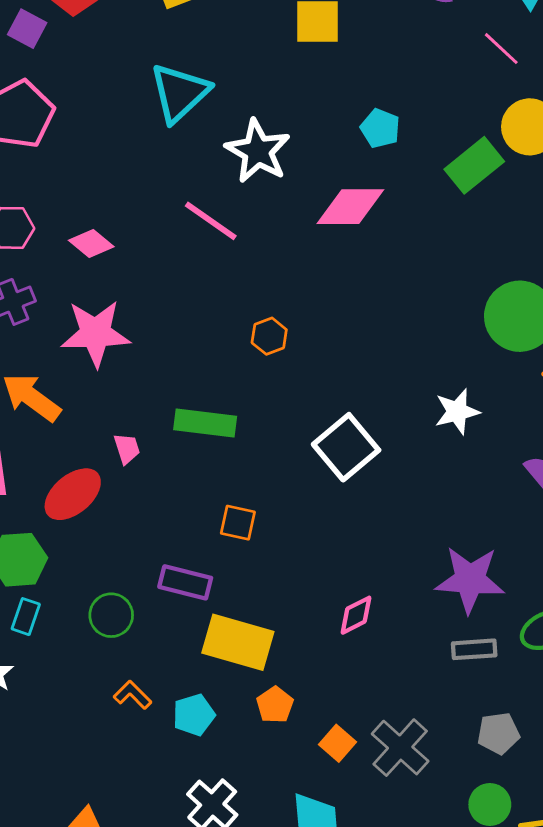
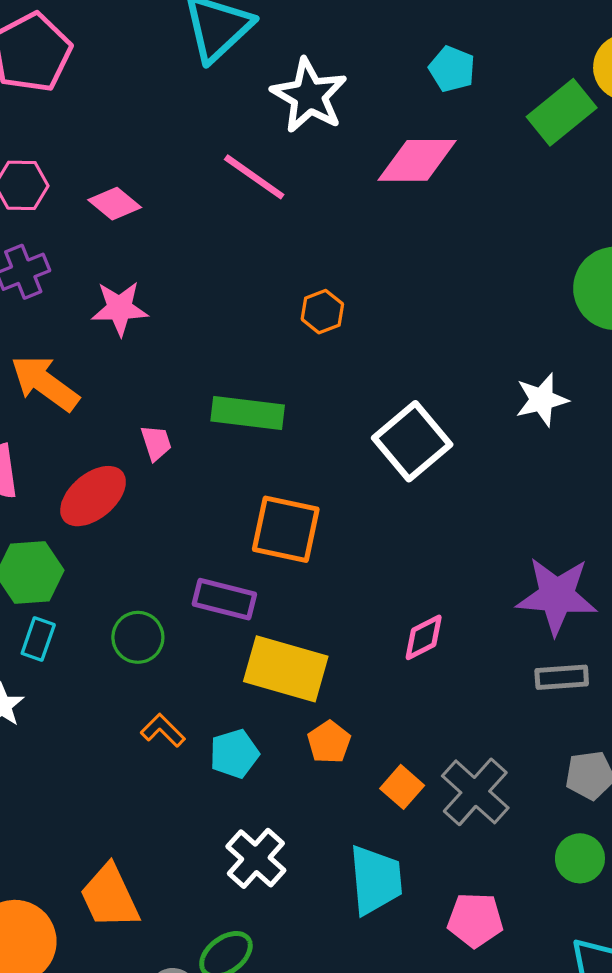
pink star: (96, 333) -> (120, 308), size x0.7
orange square: (238, 523) -> (286, 529), size x1.6

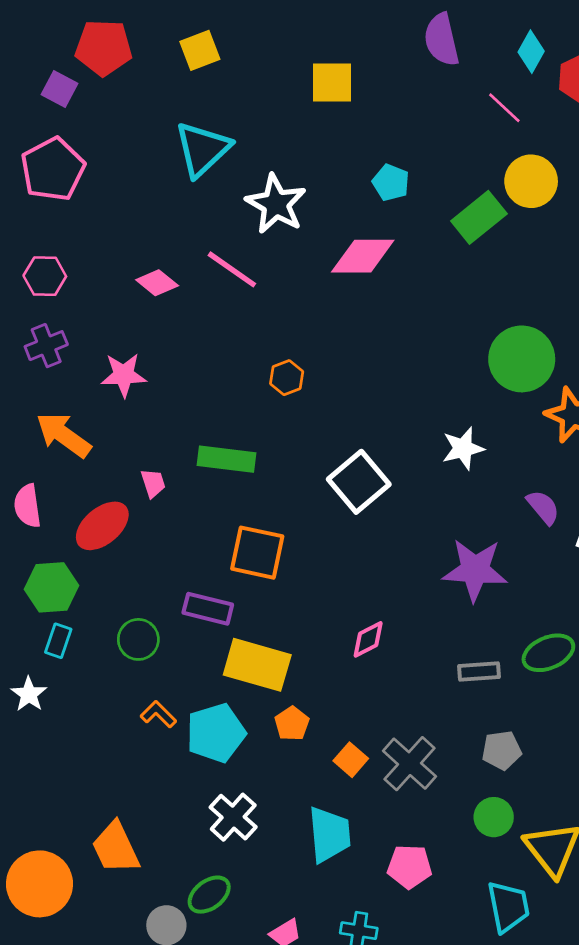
pink diamond: (115, 204) -> (157, 283), moved
purple star: (557, 596) -> (475, 570), moved
cyan pentagon: (234, 754) -> (216, 733), size x1.5

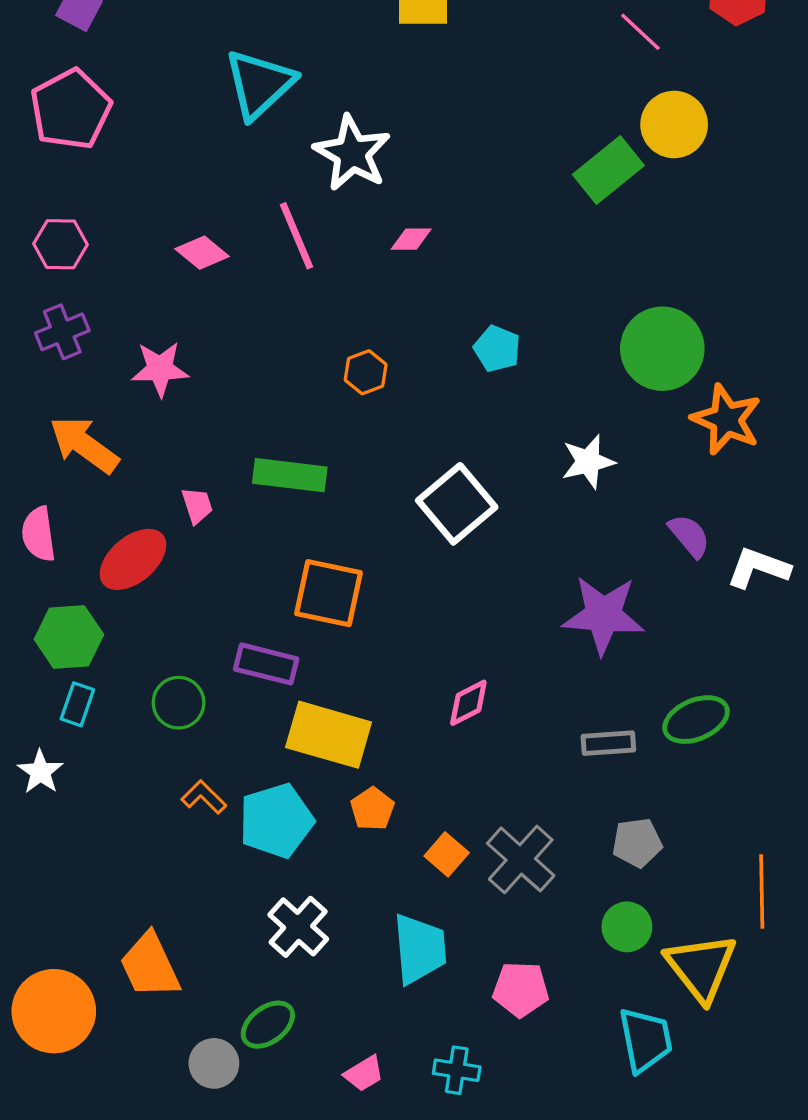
cyan pentagon: (391, 183) -> (497, 349), moved
pink diamond: (363, 256) -> (411, 239), moved, size x0.5
pink line: (232, 269) -> (297, 236), turned 32

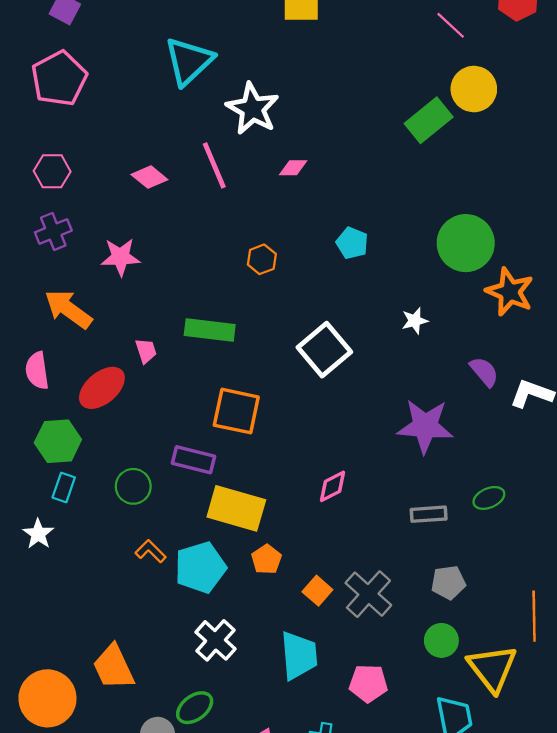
white star: (588, 462) -> (415, 321), size x0.7
green ellipse: (696, 720) -> (489, 498), size x0.7

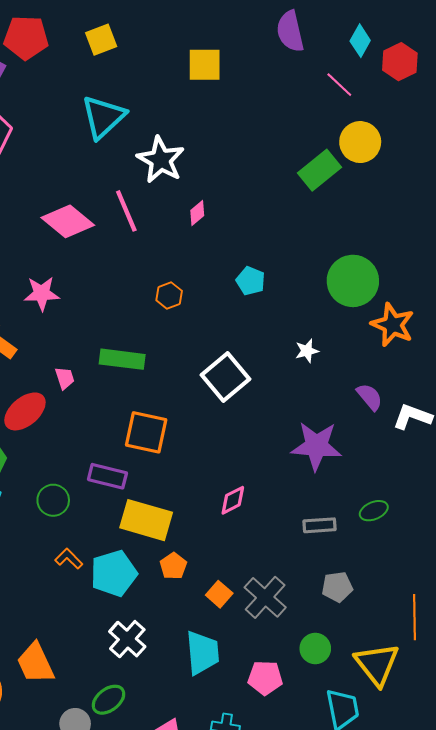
pink diamond: (293, 168) -> (197, 213), turned -40
pink diamond: (149, 177) -> (68, 221), size x1.6
green circle: (441, 640) -> (315, 649), moved

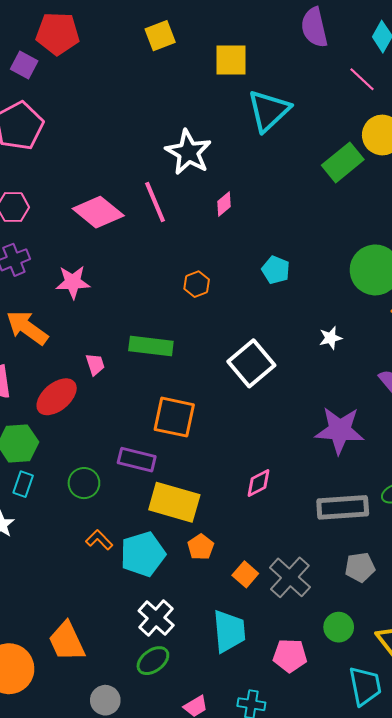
yellow square: (101, 40) -> (160, 36), moved
cyan triangle: (103, 117) -> (269, 111), moved
gray rectangle: (319, 525) -> (343, 507), size x1.6
green ellipse: (109, 700) -> (153, 661), moved

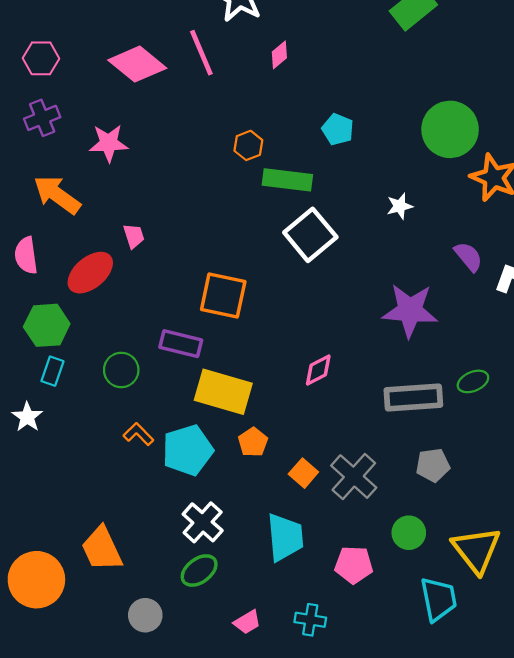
green rectangle: (151, 346) -> (287, 180), moved

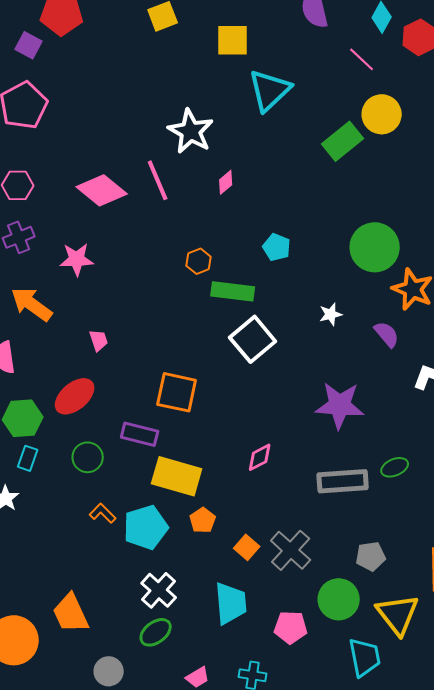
purple semicircle: (468, 257) -> (387, 334), moved
red ellipse: (90, 273) -> (75, 396), moved
gray pentagon: (433, 465) -> (371, 556), moved
green circle: (409, 533) -> (339, 599), size x1.4

